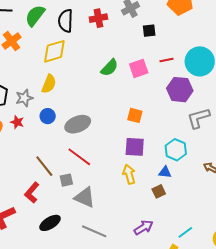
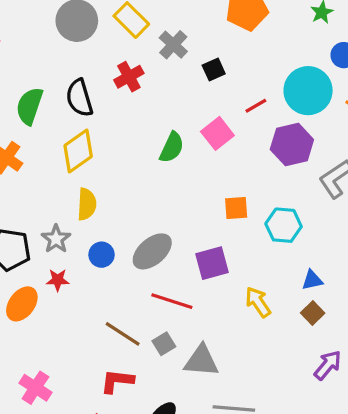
purple square: (135, 147) -> (212, 263), moved
cyan hexagon: (176, 150) -> (284, 225), moved
red L-shape: (32, 193) -> (117, 381), turned 75
purple arrow: (144, 227) -> (328, 365), moved

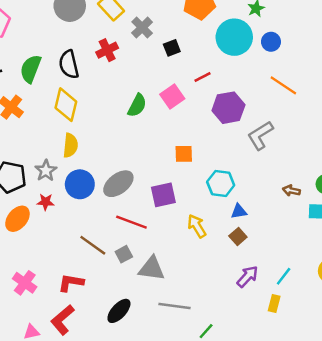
cyan circle: (308, 91) -> (234, 37), moved
yellow diamond: (78, 151) -> (66, 105), turned -44
cyan hexagon: (284, 225) -> (221, 183), moved
blue circle: (102, 255) -> (80, 184), size x1.5
red L-shape: (117, 381) -> (71, 283), moved

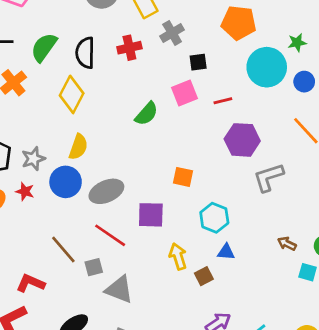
pink square: (172, 97) -> (185, 93), moved
yellow semicircle: (70, 145) -> (78, 147), moved
brown square: (238, 236) -> (204, 276), moved

